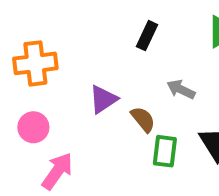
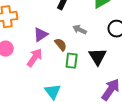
pink arrow: (57, 171) -> (35, 58), moved

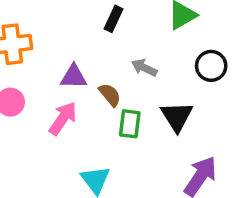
purple triangle: (41, 35) -> (74, 77), turned 35

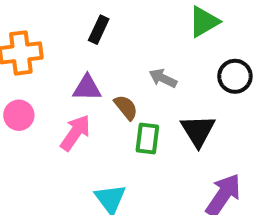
black rectangle: (113, 19) -> (99, 30), moved

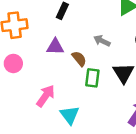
pink arrow: (75, 133) -> (46, 96), moved

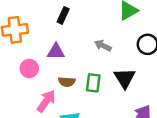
brown semicircle: (79, 59) -> (67, 82), moved, turned 133
pink circle: (13, 63) -> (29, 68), moved

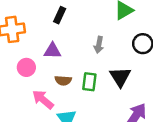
gray arrow: (103, 46) -> (99, 45), turned -105
pink arrow: (46, 101) -> (43, 99), turned -85

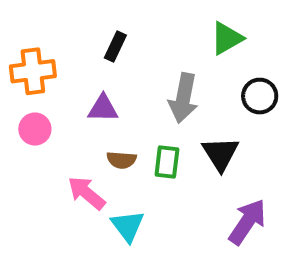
gray arrow: (99, 45) -> (183, 98), size x1.6
pink circle: (26, 67) -> (35, 129), moved

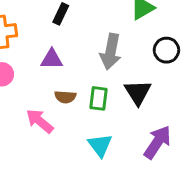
cyan triangle: (128, 226) -> (100, 145), moved

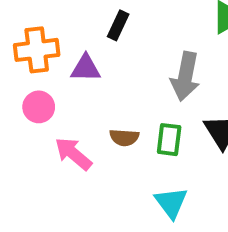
purple triangle: (52, 59) -> (86, 68), moved
pink arrow: (40, 121) -> (73, 154), moved

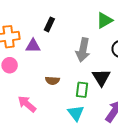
green rectangle: (169, 140) -> (82, 90), moved
pink arrow: (73, 154) -> (27, 104), moved

